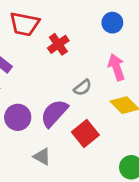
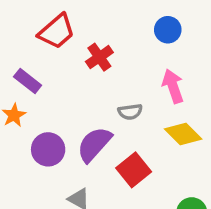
red trapezoid: (24, 24) -> (57, 31), turned -52
gray semicircle: (83, 88) -> (130, 112), turned 30

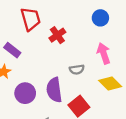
red trapezoid: (57, 31) -> (31, 19), turned -65
purple semicircle: (94, 144) -> (54, 90), turned -50

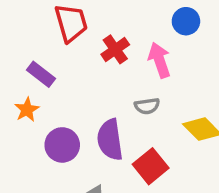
pink arrow: (104, 53) -> (159, 60), moved

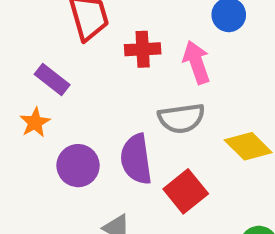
red cross: (115, 49) -> (143, 49), turned 32
gray semicircle: (147, 106) -> (181, 118), size x1.5

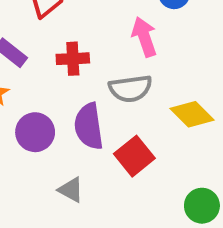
red cross: (143, 49) -> (73, 59), moved

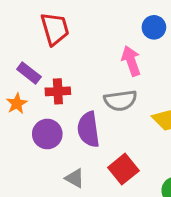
red cross: (73, 59) -> (58, 91), moved
red square: (134, 156) -> (123, 169), moved

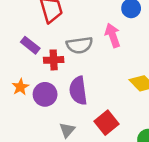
gray semicircle: (120, 100) -> (79, 45), moved
orange star: (17, 104) -> (20, 87), moved
gray triangle: (75, 178) -> (67, 130), turned 42

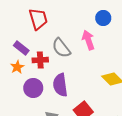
gray semicircle: (79, 45) -> (61, 48), turned 60
orange star: (20, 87) -> (17, 67), moved

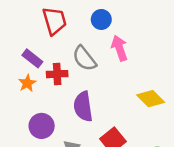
blue circle: (103, 18) -> (101, 19), moved
purple circle: (33, 88) -> (42, 126), moved

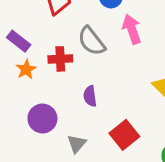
purple rectangle: (32, 58) -> (19, 41), moved
purple semicircle: (83, 106) -> (90, 96), size x0.6

